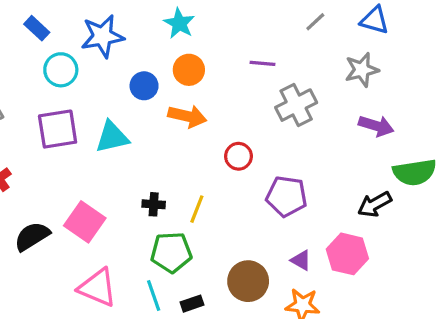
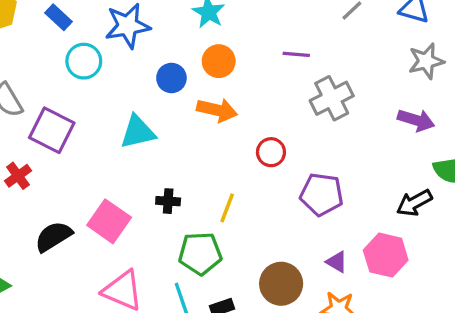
gray star: (362, 70) -> (426, 61), moved
purple square: (58, 129) -> (52, 130), moved, turned 36
black cross: (154, 204) -> (168, 201), moved

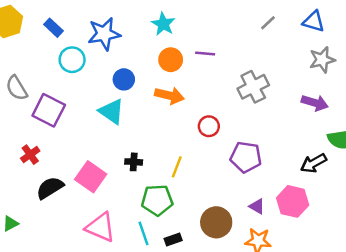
purple line: (296, 54) -> (205, 54), moved
blue circle: (171, 78) -> (124, 79), moved
cyan triangle: (138, 132) -> (111, 111), turned 48
red cross: (18, 176) -> (30, 155), moved

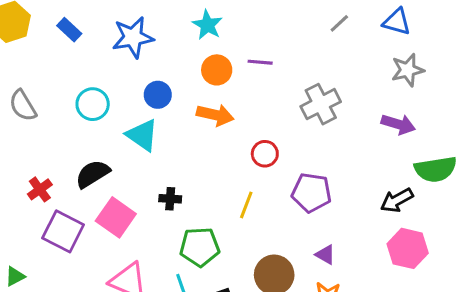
cyan circle: (72, 60) -> (93, 104), moved
purple square: (49, 110) -> (63, 231), moved
yellow line: (177, 167) -> (246, 205), moved
black semicircle: (50, 188) -> (93, 174), moved
pink hexagon: (293, 201) -> (408, 248), moved

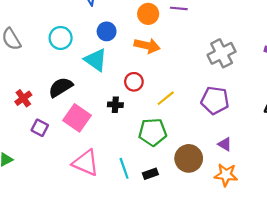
gray cross: (321, 104) -> (222, 53), moved
red circle: (265, 154) -> (134, 82), moved
yellow line: (246, 205) -> (166, 98), moved, turned 30
purple square: (63, 231) -> (40, 128), size x0.6
green pentagon: (200, 247) -> (153, 132), moved

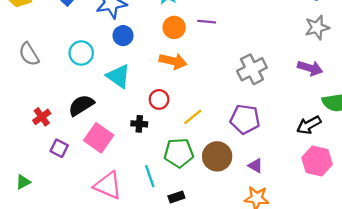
blue circle: (107, 31) -> (123, 36), moved
brown circle: (189, 158) -> (217, 156), moved
cyan line: (124, 168) -> (150, 176), moved

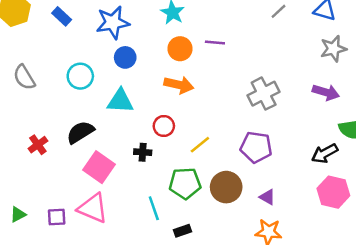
cyan triangle: (118, 76) -> (120, 101), turned -32
purple square: (59, 148) -> (57, 217), moved, turned -30
pink triangle: (108, 185) -> (93, 208), moved

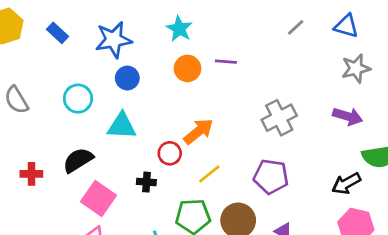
orange arrow: (179, 85) -> (198, 131), moved, turned -52
red cross: (38, 145) -> (31, 174), turned 36

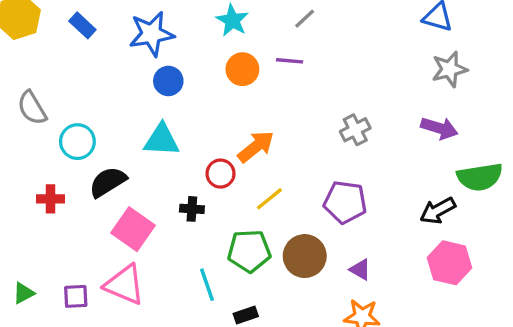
gray line: (296, 27) -> (305, 19), moved
cyan circle: (78, 99) -> (77, 142), moved
gray cross: (279, 118) -> (355, 130), size x0.7

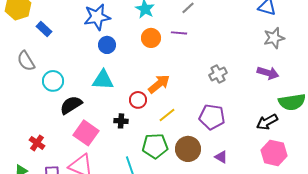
blue rectangle: (82, 25) -> (44, 29), moved
red cross: (50, 199) -> (37, 143), moved, turned 35

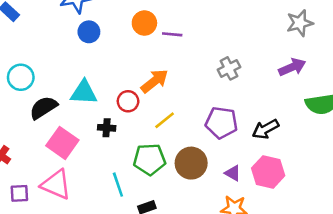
purple line: (179, 33) -> (172, 34), moved
purple arrow: (268, 73) -> (292, 67), turned -40
cyan triangle: (103, 80) -> (84, 92), moved
black arrow: (267, 122) -> (266, 129), moved
pink hexagon: (274, 153) -> (268, 172), moved

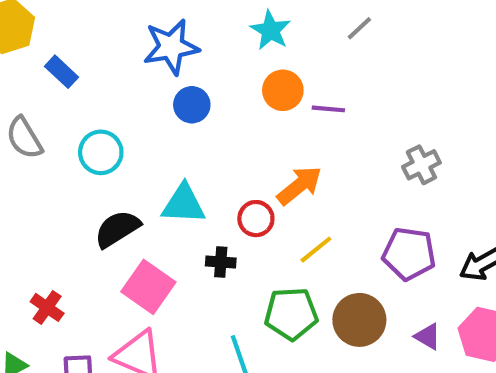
cyan circle: (21, 77) -> (101, 152), moved

